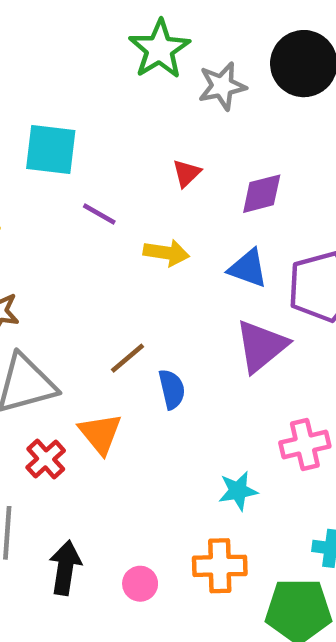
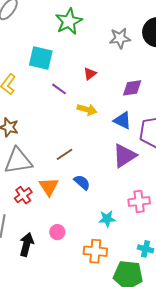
green star: (160, 49) -> (69, 21), moved
red triangle: (187, 173) -> (90, 74), moved
blue semicircle: (172, 389) -> (82, 182), moved, turned -42
pink circle: (140, 584) -> (57, 232), moved

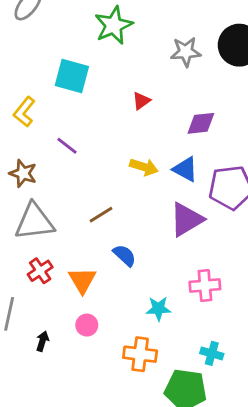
purple line: (59, 89) -> (67, 146), moved
yellow arrow: (87, 110) -> (144, 167), moved
orange triangle: (49, 187) -> (82, 280), moved
black arrow: (27, 244) -> (42, 341), size x0.6

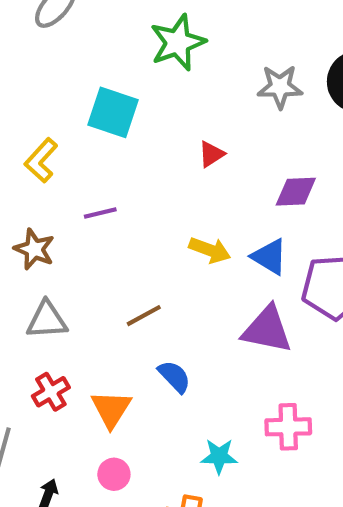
purple line: (67, 146) -> (100, 213), turned -55
purple triangle: (186, 219) -> (267, 330), turned 39
gray triangle: (34, 222) -> (47, 320), size x0.7

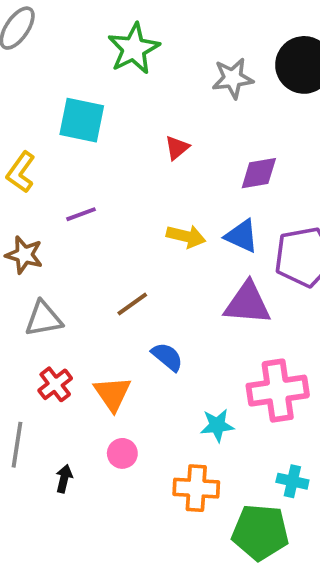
pink cross: (288, 427) -> (278, 391), size x1.4

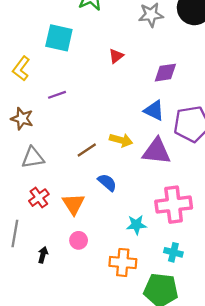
yellow arrow: (186, 236) -> (121, 140), moved
cyan cross: (292, 481) -> (173, 252), moved

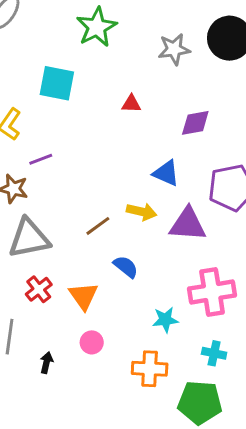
red triangle: (116, 56) -> (131, 104), turned 42
purple line: (57, 95) -> (41, 159), moved
blue triangle: (154, 110) -> (166, 173), moved
gray triangle: (33, 158) -> (29, 238), size x1.4

